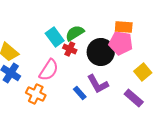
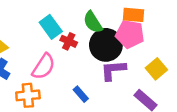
green semicircle: (75, 33) -> (93, 22), moved, turned -90
purple L-shape: (98, 84) -> (113, 70), moved, turned 115
orange cross: (36, 94) -> (28, 95), turned -30

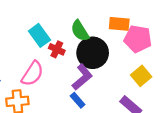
pink pentagon: (130, 34) -> (138, 39), moved
purple L-shape: (113, 70) -> (82, 77), moved, turned 144
blue rectangle: (81, 94) -> (78, 100), moved

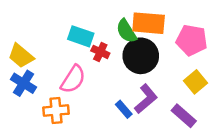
orange rectangle: (119, 24) -> (149, 23), moved, size x1.4
cyan rectangle: (39, 35) -> (81, 36), turned -35
purple L-shape: (82, 77) -> (146, 99), moved

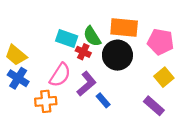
green semicircle: (126, 31) -> (92, 36), moved
purple L-shape: (146, 99) -> (87, 84), moved

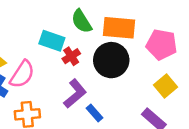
green semicircle: (92, 36) -> (82, 21), moved
red cross: (83, 52) -> (71, 56), turned 32
pink semicircle: (60, 75) -> (22, 74), moved

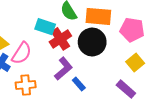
red cross: (71, 56) -> (60, 39), size x1.5

